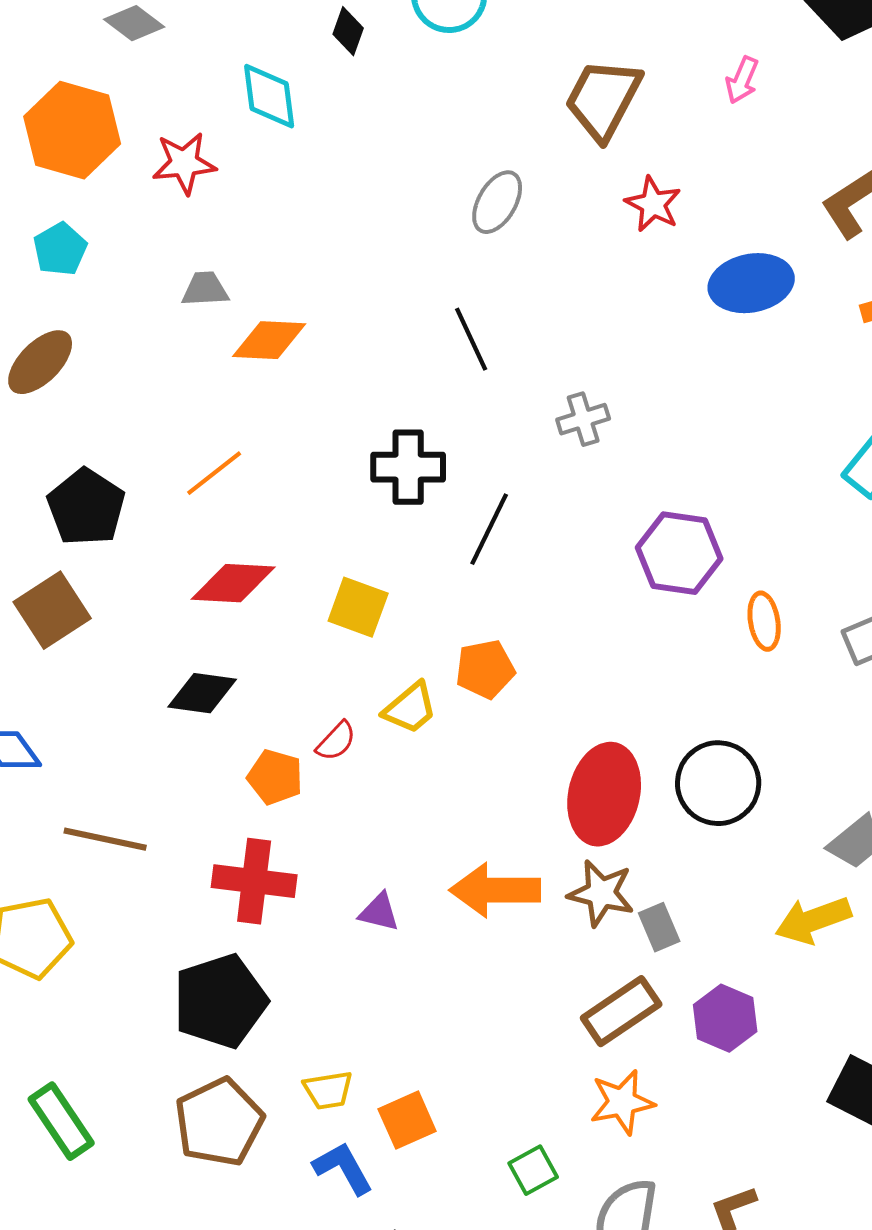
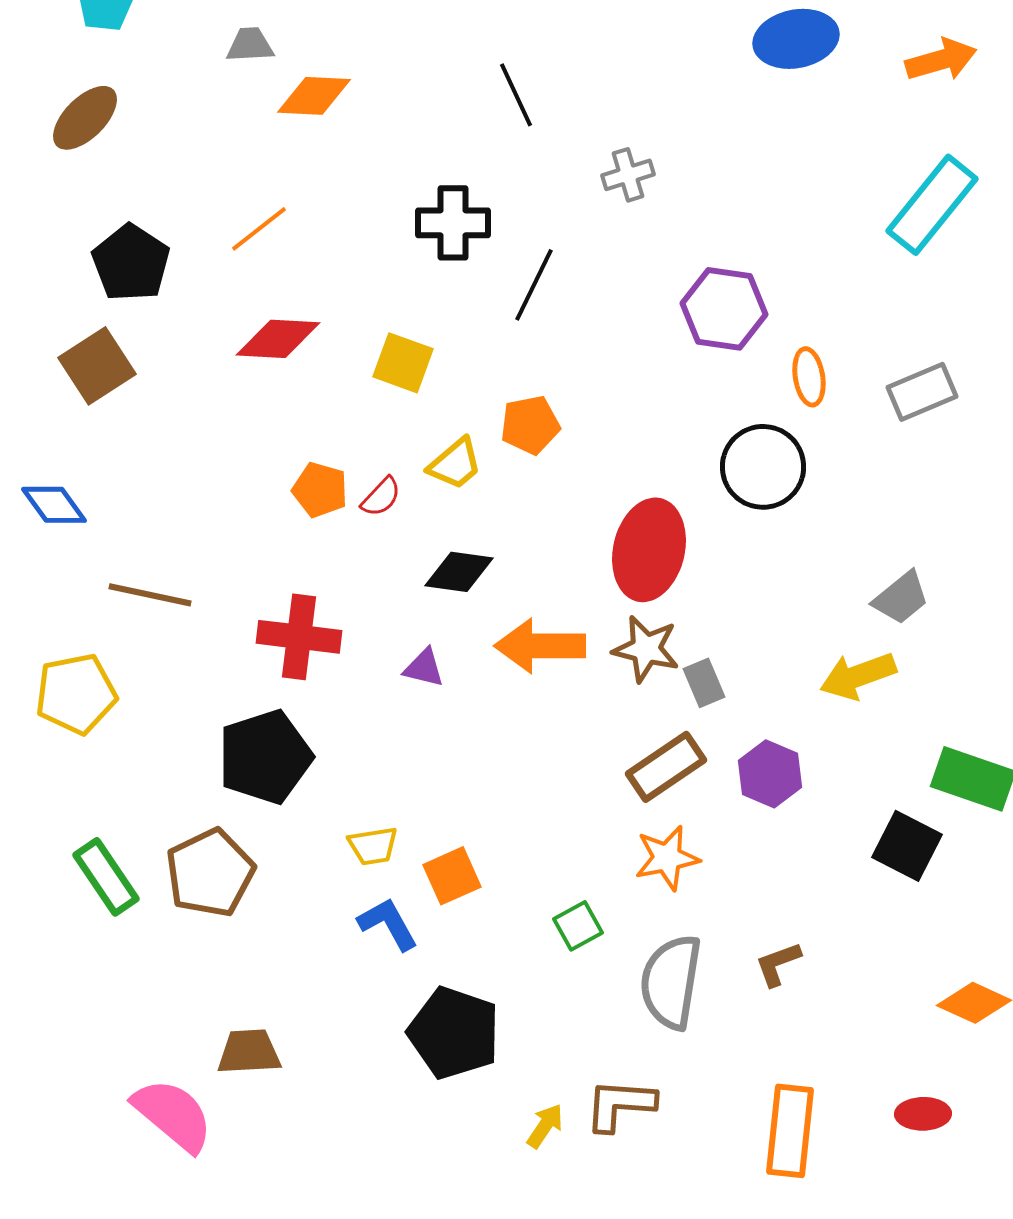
black diamond: (202, 693) -> (459, 572), moved
orange pentagon: (275, 777) -> (320, 490), moved
black circle: (718, 783) -> (763, 467), moved
brown pentagon: (219, 1122) -> (210, 873), moved

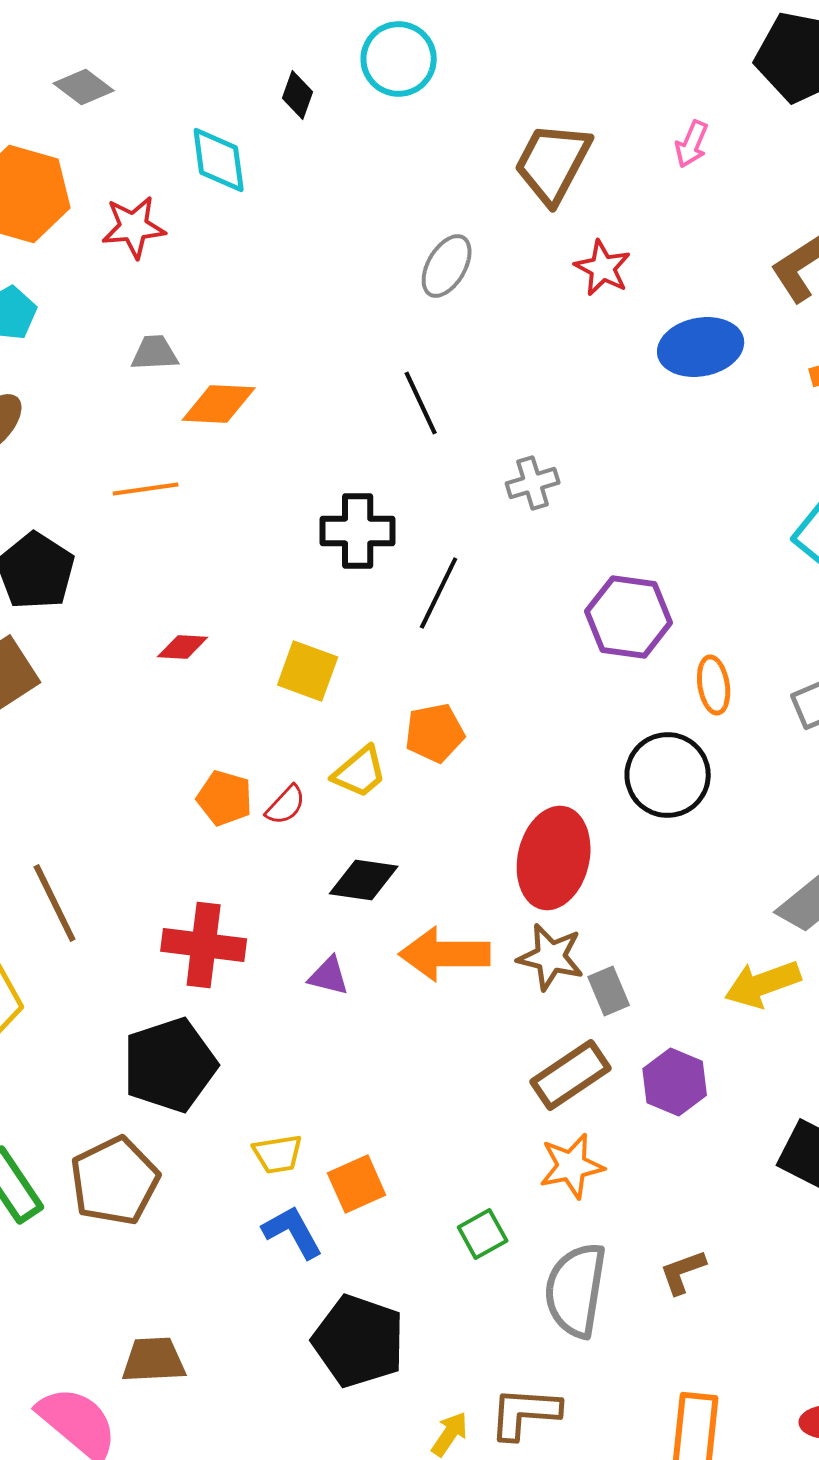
orange line: (259, 229) -> (146, 489), moved, turned 30
red diamond: (278, 339) -> (183, 647), size x0.6
brown line: (150, 595) -> (55, 903), turned 52

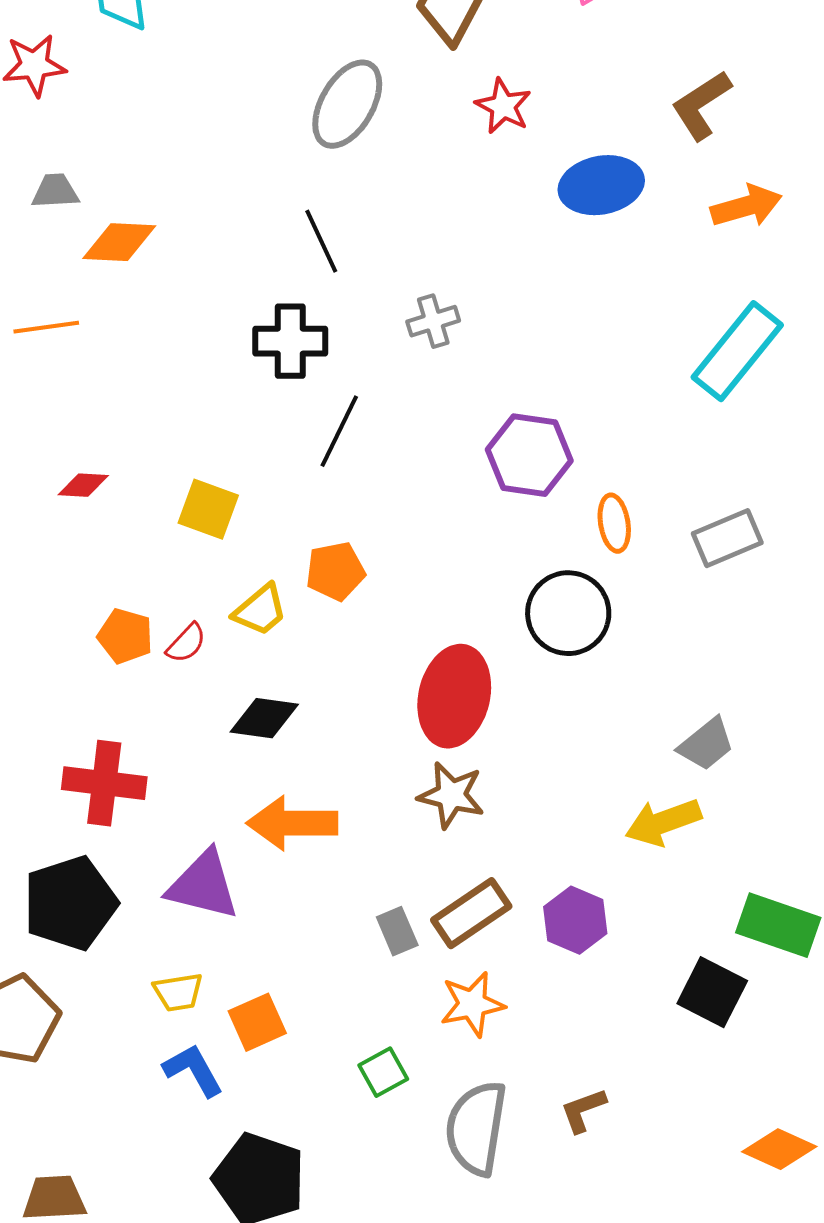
gray ellipse: (447, 266) -> (347, 104), size x1.4
black cross: (358, 531) -> (290, 341), moved
orange arrow: (445, 954) -> (292, 823), moved
purple triangle: (329, 976) -> (203, 885), moved, size x1.8
gray rectangle: (609, 991) -> (397, 931), moved

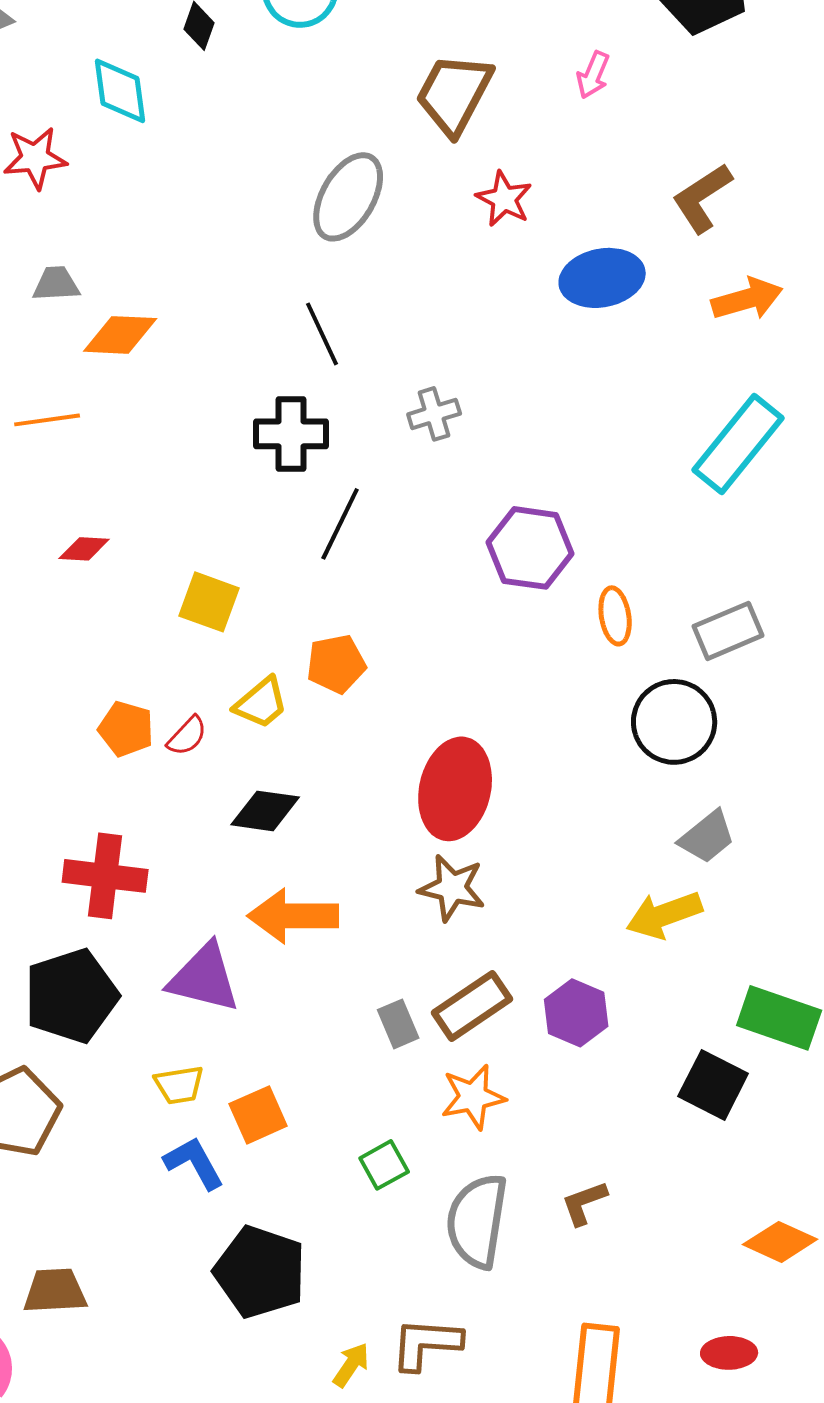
red diamond: (83, 485) -> (84, 549), moved
black circle: (568, 613) -> (674, 722), moved

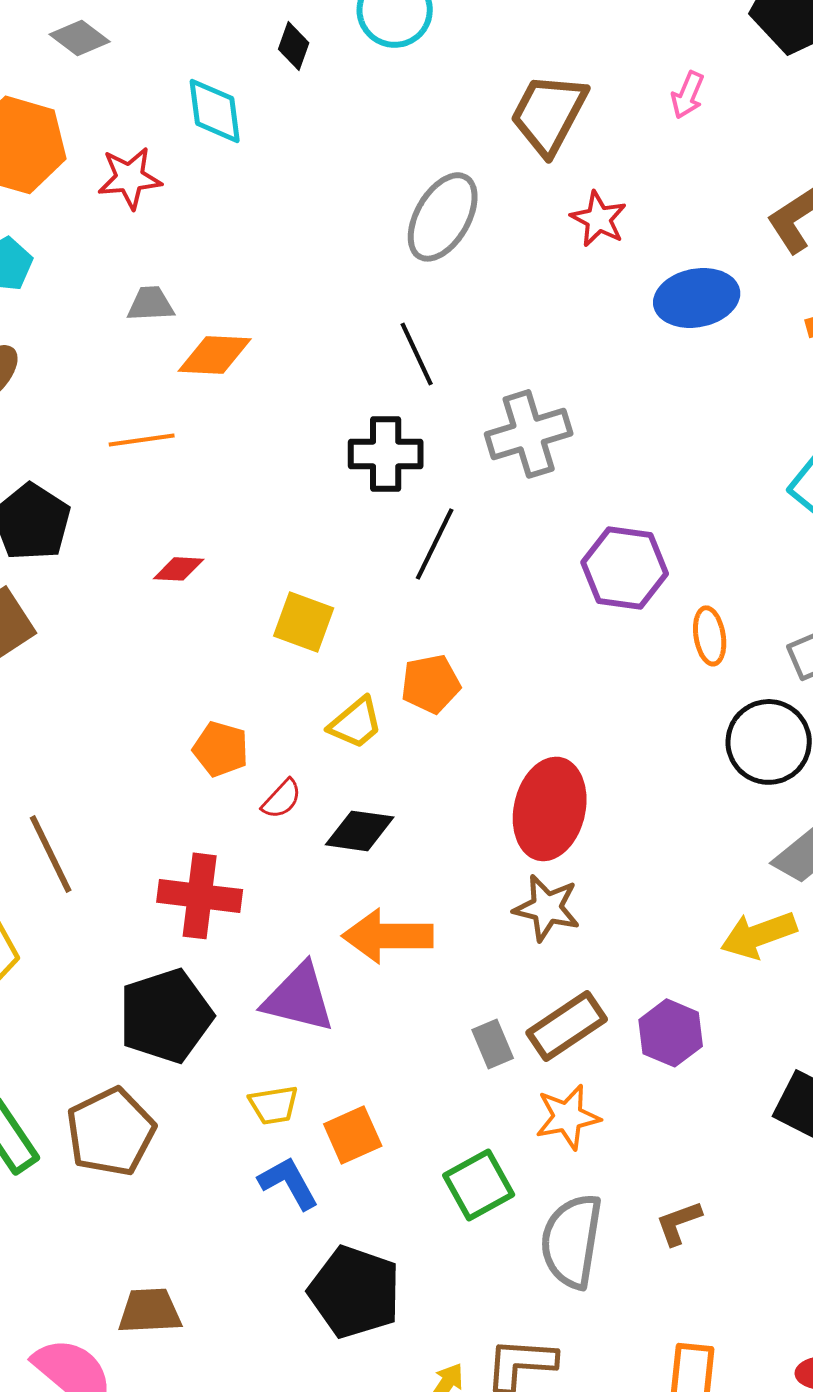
gray cross: (434, 414) -> (529, 434), size x1.6
red semicircle: (187, 736) -> (282, 799), moved
green square: (384, 1165) -> (479, 1185), size x1.4

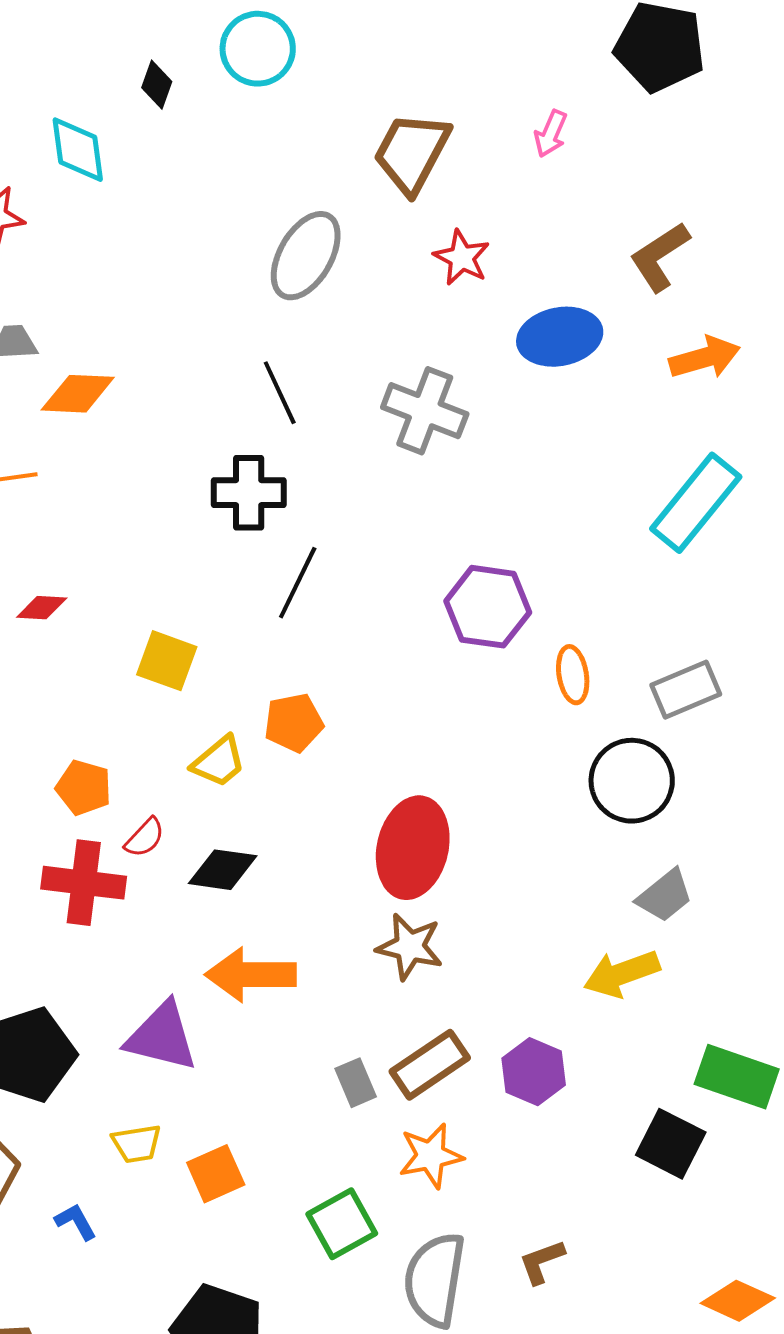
gray cross: (529, 434) -> (425, 411), moved, turned 38
red cross: (200, 896) -> (84, 883), moved
blue L-shape: (289, 1183) -> (76, 1222), moved, size x0.7

